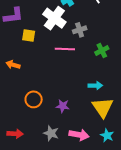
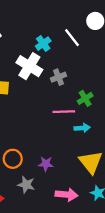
pink line: (65, 49) -> (64, 112), moved
cyan arrow: (95, 86) -> (82, 128), moved
gray star: (51, 133) -> (26, 185), moved

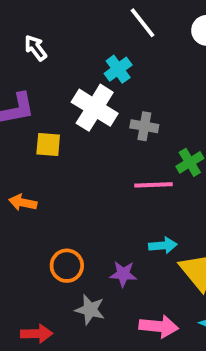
white line: (72, 38) -> (143, 23), moved
gray cross: (58, 77) -> (144, 126), turned 32
cyan arrow: (82, 128) -> (163, 245), moved

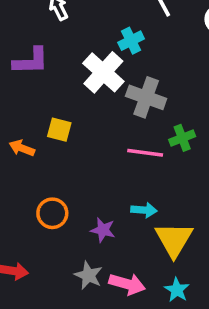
gray cross: (144, 126) -> (146, 97), size x1.5
yellow square: (48, 145) -> (59, 130), moved
gray star: (90, 310) -> (88, 275), moved

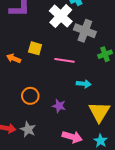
pink line: (145, 153) -> (65, 60), moved
cyan arrow: (144, 210) -> (84, 84), moved
gray star: (88, 275) -> (28, 129), moved

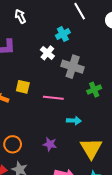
white cross: (61, 16) -> (47, 53), size x0.6
orange circle: (30, 96) -> (13, 144), moved

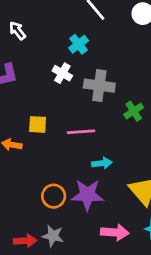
cyan arrow: (74, 121) -> (102, 163), moved
orange circle: (13, 144) -> (54, 196), moved
purple star: (50, 144) -> (87, 195), size x1.6

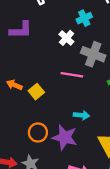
yellow square: (38, 124) -> (36, 92), moved, turned 35
pink line: (81, 132) -> (72, 75), moved

